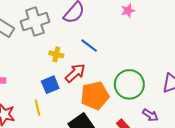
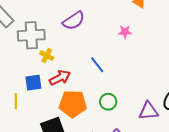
gray cross: (35, 22) -> (31, 35), moved
blue line: (89, 46) -> (97, 65), moved
green circle: (129, 84) -> (108, 102), size x0.6

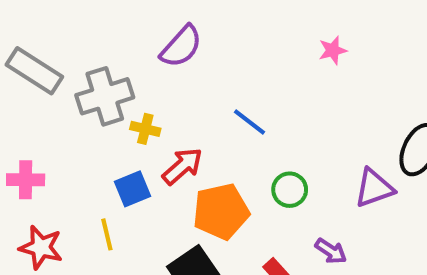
pink star: (125, 32) -> (333, 50), moved

